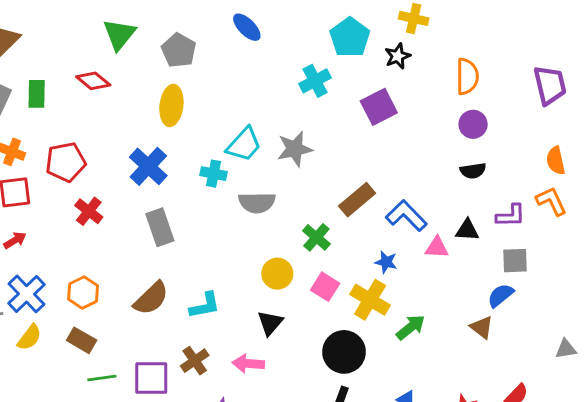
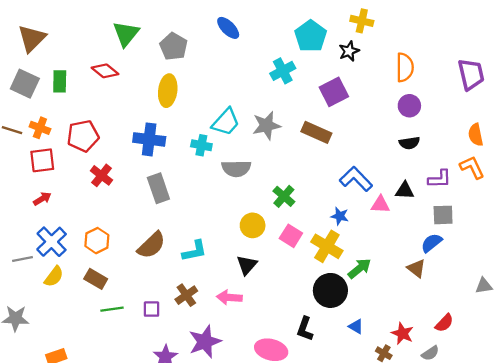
blue cross: (148, 166) -> (149, 139), turned -36
brown rectangle: (357, 200) -> (316, 132), moved, turned 64
black circle: (344, 352) -> (330, 290), moved
purple square: (151, 378) -> (151, 309), size x0.6

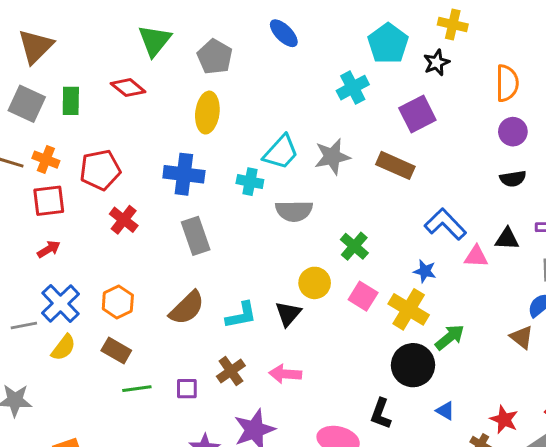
black triangle: (247, 265) -> (288, 314), moved

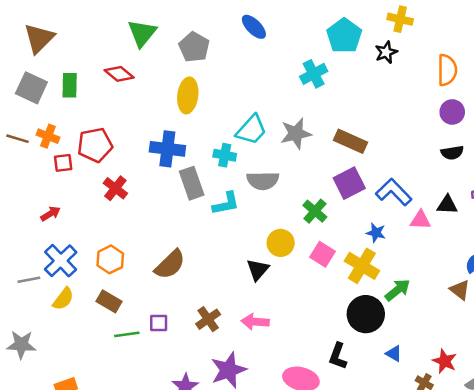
purple square: (417, 114) -> (349, 183), moved
red square: (49, 201) -> (63, 163), moved, size x0.7
gray rectangle: (196, 236) -> (192, 183), moved
cyan L-shape: (241, 315) -> (226, 204), moved
purple square: (187, 389) -> (159, 323), moved

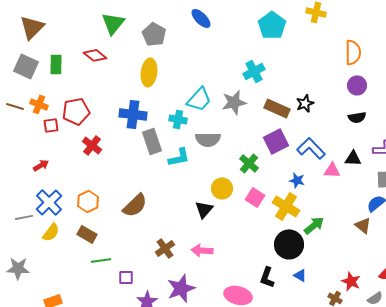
black star: (386, 52) -> (305, 103), moved
cyan cross: (314, 74) -> (254, 71), moved
purple square: (159, 323) -> (126, 277), moved
blue triangle: (394, 354) -> (300, 275), moved

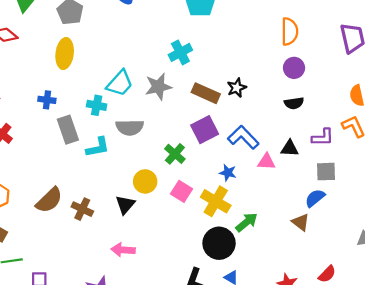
blue cross: (133, 114) -> (47, 100), size x0.6
brown cross: (165, 248) -> (82, 209), moved, turned -30

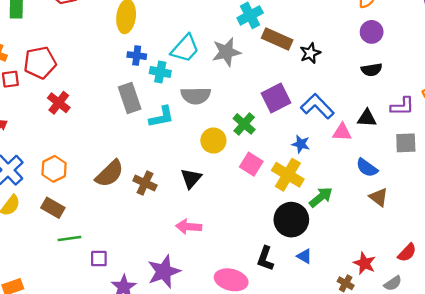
brown rectangle: (206, 93) -> (277, 39), moved
blue cross: (47, 100) -> (137, 56), moved
yellow circle: (145, 181) -> (213, 141), moved
blue semicircle: (315, 198) -> (367, 168), moved, turned -105

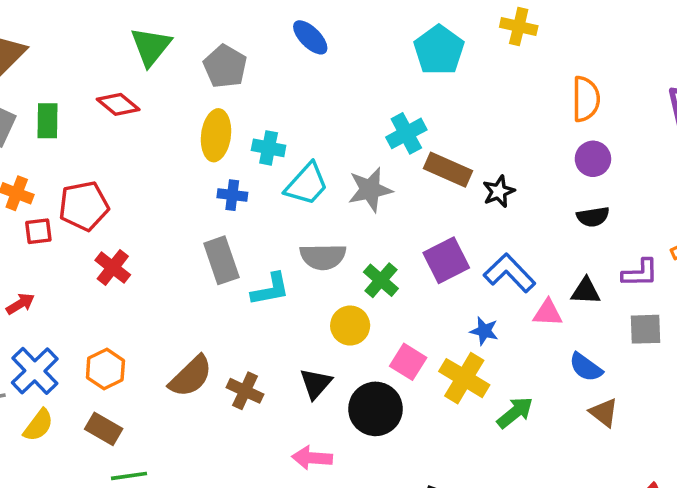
cyan cross: (160, 72) -> (269, 148), moved
green cross: (244, 124) -> (381, 280), moved
black circle: (291, 220) -> (375, 409), moved

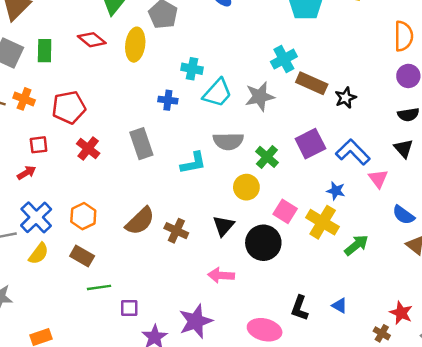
yellow ellipse: (216, 135) -> (135, 45), moved
red square: (38, 231) -> (39, 145), moved
gray rectangle: (221, 260) -> (141, 144), moved
black triangle: (586, 291) -> (404, 148), moved, turned 45
pink triangle: (548, 313) -> (378, 179), turned 50

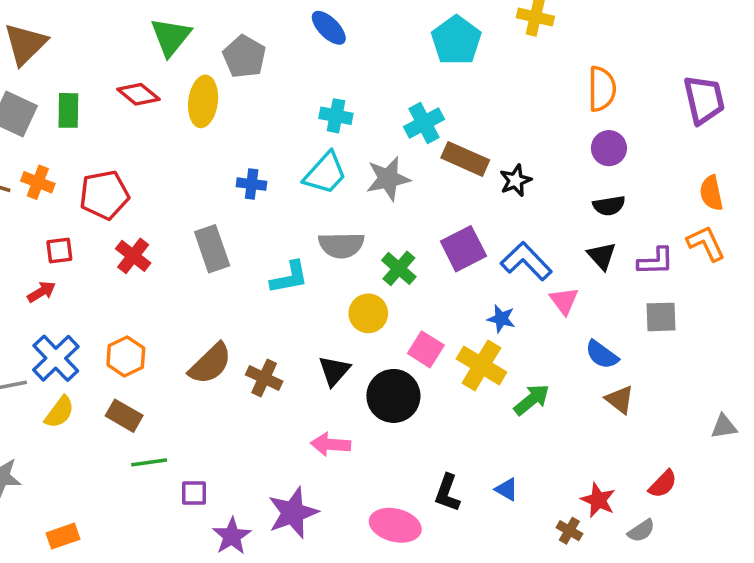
cyan cross: (192, 69) -> (336, 116), moved

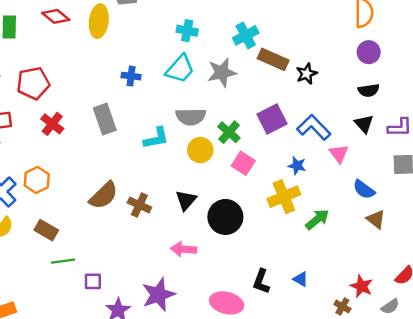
yellow circle: (368, 313) -> (200, 150), moved
pink square: (426, 349) -> (243, 163), moved
orange hexagon: (126, 356) -> (37, 180), moved
yellow cross: (481, 365) -> (284, 197), turned 36

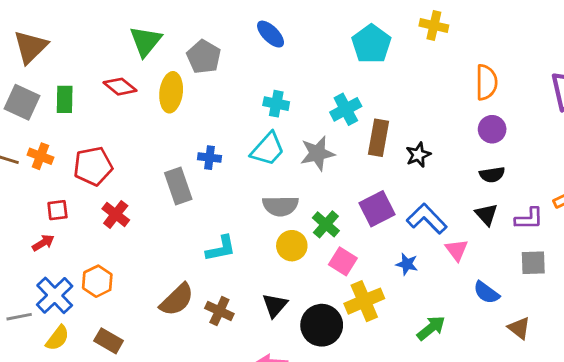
brown rectangle: (273, 59) -> (378, 138), turned 76
gray rectangle: (105, 119) -> (178, 186), moved
cyan L-shape: (156, 138) -> (221, 249), moved
yellow cross: (284, 197) -> (364, 301), moved
brown triangle: (376, 219) -> (519, 328), moved

